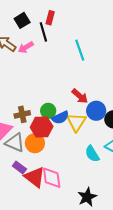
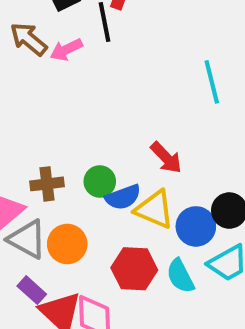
cyan line: (80, 50) -> (212, 82), moved
blue circle: (96, 111) -> (196, 226), moved
yellow triangle: (76, 122) -> (155, 209), turned -45
red hexagon: (42, 127) -> (134, 269), moved

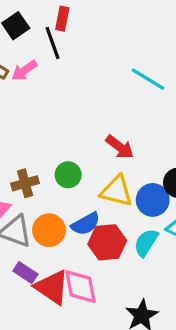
cyan line: (212, 82) -> (148, 79), turned -36
blue semicircle: (123, 197) -> (86, 224), moved
cyan semicircle: (180, 276) -> (146, 243), turned 68

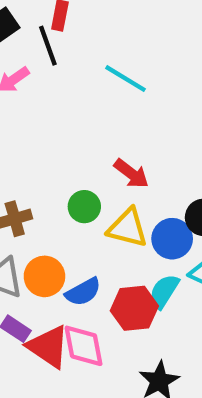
cyan line: (148, 79) -> (125, 79), moved
green circle: (68, 175) -> (84, 207), moved
blue semicircle: (86, 224) -> (83, 292), moved
red hexagon: (107, 242) -> (134, 308), moved

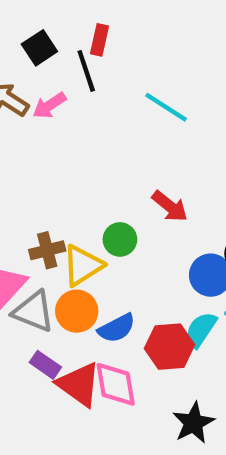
yellow triangle: (128, 228) -> (83, 265), moved, turned -48

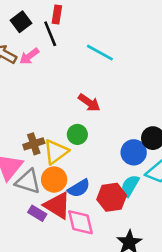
red arrow: (170, 206) -> (89, 103), moved
red triangle: (79, 384) -> (57, 205), moved

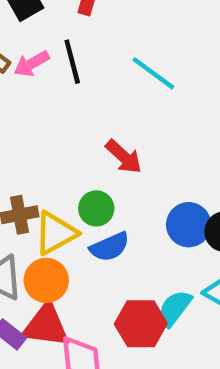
black line: (50, 34) -> (72, 62), moved
blue circle: (134, 152) -> (189, 225), moved
blue semicircle: (79, 188) -> (110, 247), moved
red triangle: (57, 205) -> (46, 326), turned -32

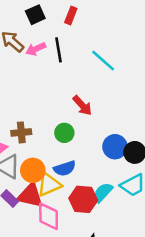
yellow triangle: (55, 233) -> (49, 185), moved
blue semicircle: (110, 247) -> (65, 168), moved

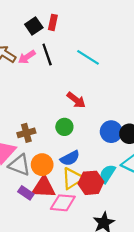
black square: (35, 15) -> (34, 26), moved
yellow triangle: (49, 185) -> (72, 178), moved
pink diamond: (49, 216) -> (63, 203), turned -75

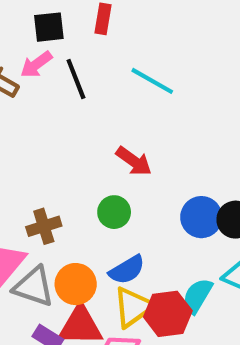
red rectangle: (53, 22) -> (103, 19), moved
black square: (34, 26) -> (49, 27), turned 30
pink arrow: (27, 57) -> (36, 64), moved

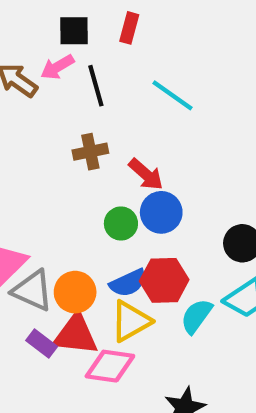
blue circle: (201, 217) -> (161, 212), moved
brown cross: (44, 226) -> (90, 152), moved
red hexagon: (168, 314) -> (164, 280), moved

